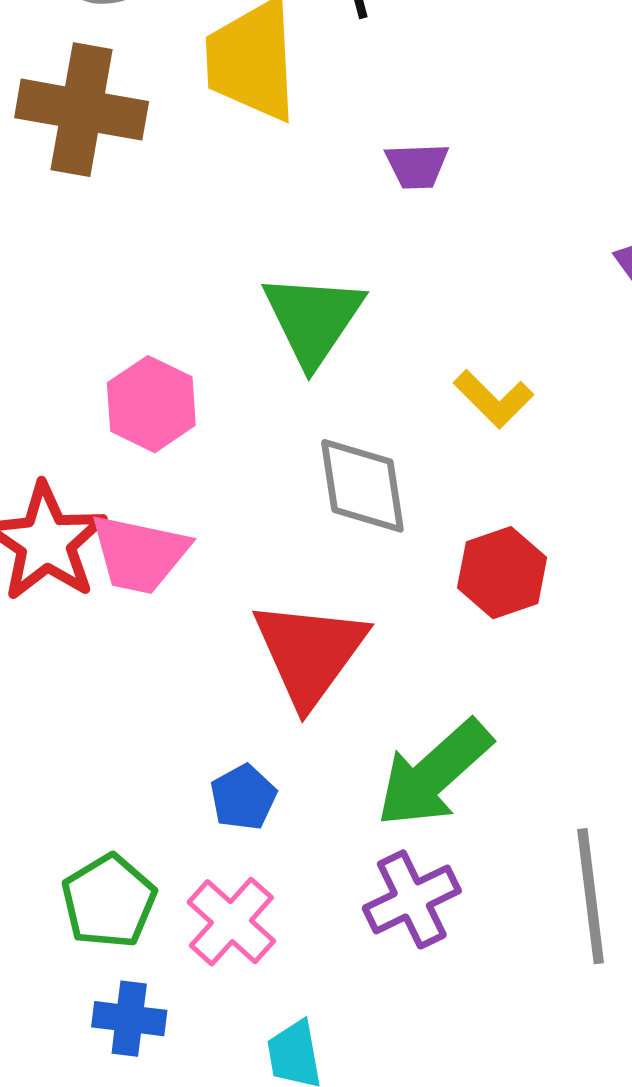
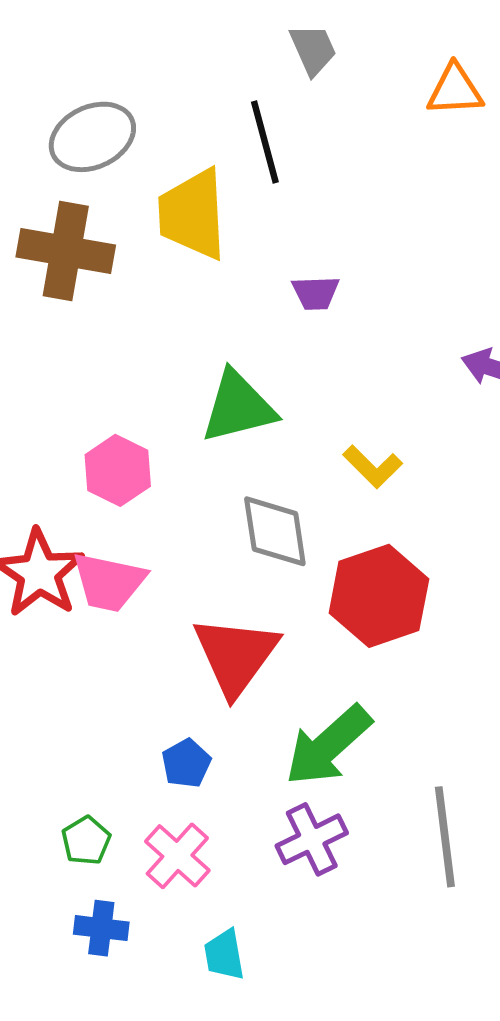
green triangle: (313, 319) -> (238, 407), turned 42
red hexagon: (502, 573) -> (379, 596), size x1.5
green pentagon: (109, 901) -> (86, 841), size x0.7

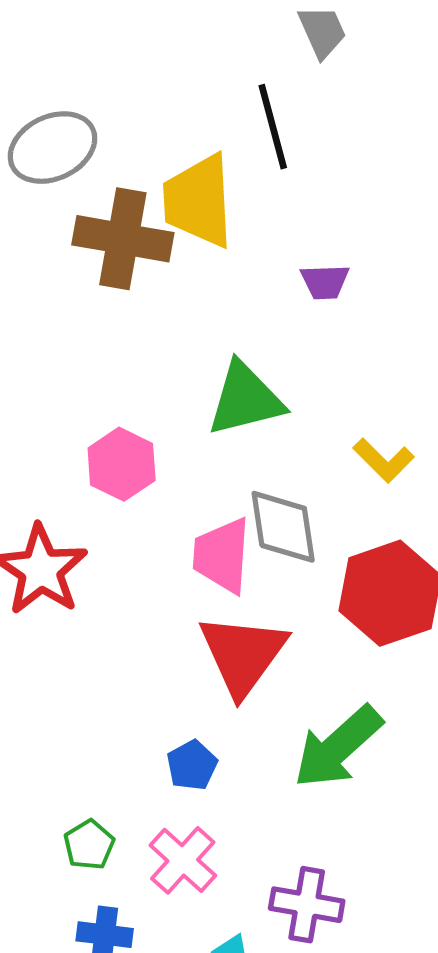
gray ellipse: (92, 137) -> (53, 148), moved
brown cross: (66, 251) -> (123, 239), moved
pink trapezoid: (109, 582) -> (222, 555), moved, turned 82
purple cross: (312, 839) -> (307, 905), moved, turned 36

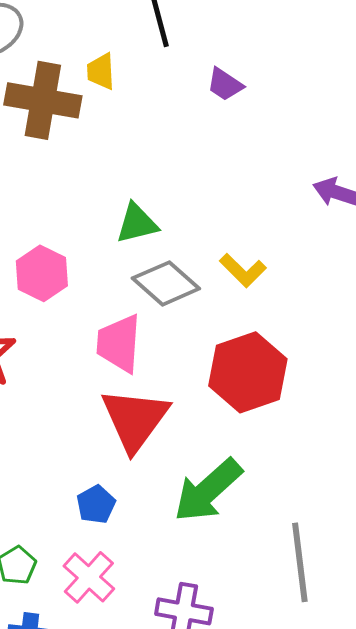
yellow trapezoid: (198, 201) -> (101, 71), size x0.5
purple trapezoid: (325, 282) -> (225, 84), moved, turned 36
green triangle: (245, 399) -> (137, 223), size x0.7
gray diamond: (283, 527) -> (166, 283), moved, turned -40

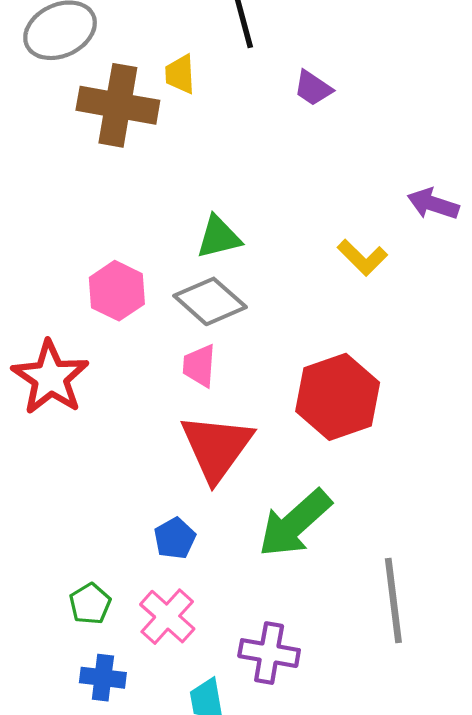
yellow L-shape: (243, 270) -> (362, 258), moved
gray diamond: (166, 283) -> (210, 301), moved
pink trapezoid: (119, 343) -> (199, 366), size x0.7

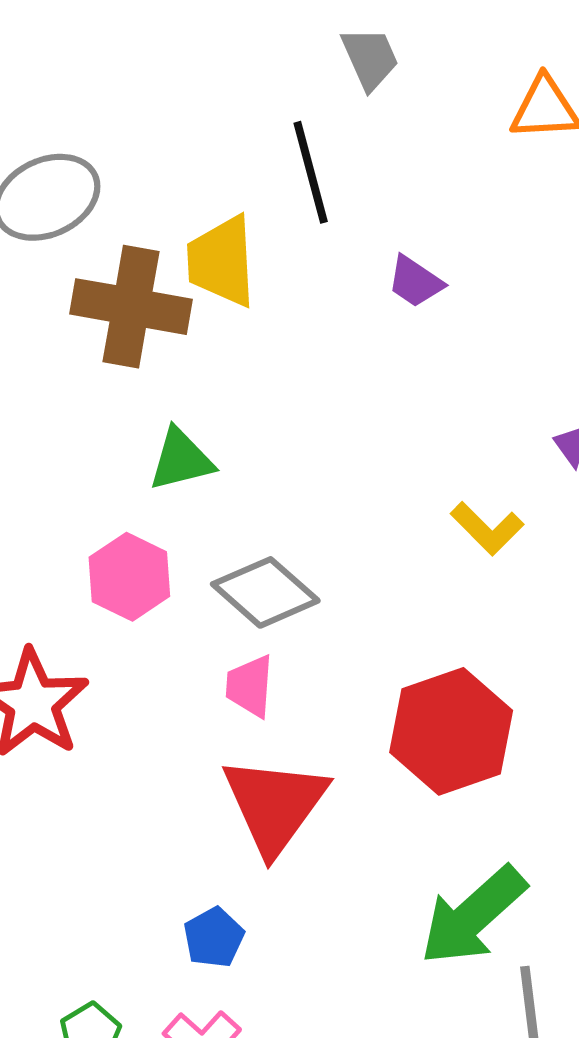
yellow trapezoid: (180, 74) -> (222, 261), size x1.6
green triangle: (219, 237) -> (181, 460), moved
green arrow: (295, 523) -> (473, 916), moved

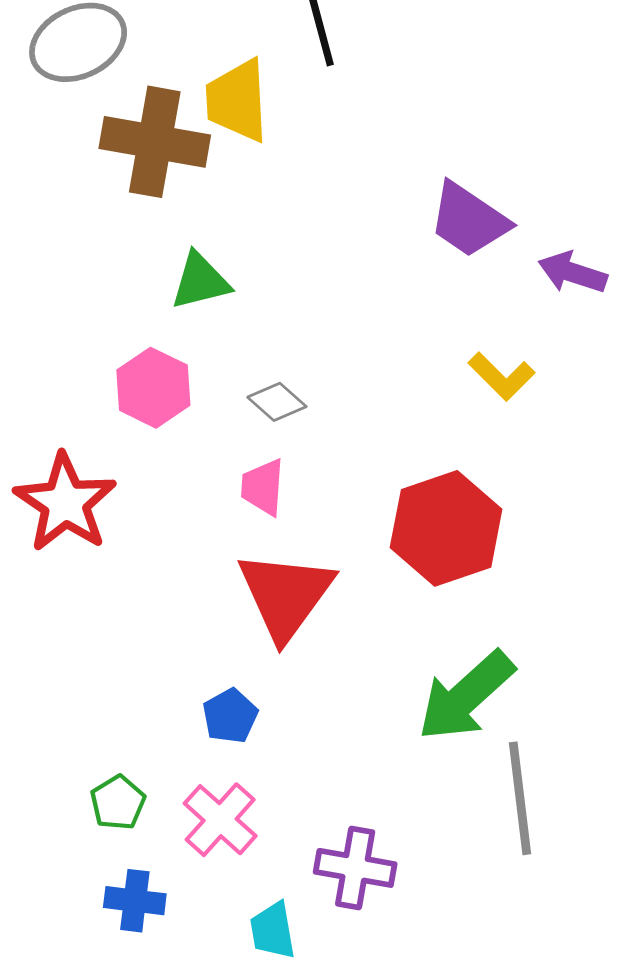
purple trapezoid: (415, 282) -> (469, 220), moved, size x1.6
yellow L-shape: (487, 528) -> (501, 376), moved
gray diamond: (265, 592) -> (277, 402), size x0.6

